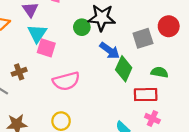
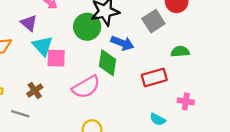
green circle: (82, 27) -> (87, 27), size x1.5
green diamond: (124, 69) -> (107, 63), moved
red rectangle: (146, 95) -> (154, 77), moved

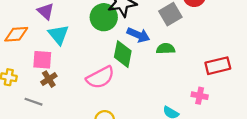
green semicircle: (180, 52) -> (166, 49), moved
pink square: (56, 58) -> (42, 60), moved
red rectangle: (154, 77) -> (218, 66), moved

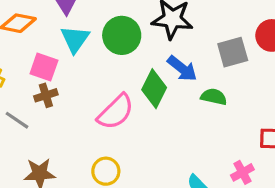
green circle: (104, 17) -> (122, 35), moved
pink semicircle: (100, 77) -> (116, 112), turned -32
pink cross: (200, 96) -> (242, 172), turned 35

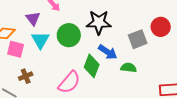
pink square: (44, 67) -> (16, 49), moved

